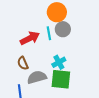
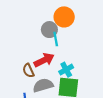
gray circle: (63, 29) -> (49, 30), moved
red arrow: (30, 38) -> (44, 60), moved

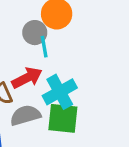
cyan cross: (66, 70) -> (60, 92), size x1.5

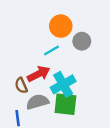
gray circle: (35, 33) -> (82, 41), moved
cyan line: (44, 47) -> (51, 51), turned 70

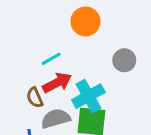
gray circle: (82, 41) -> (124, 60), moved
cyan line: (51, 51) -> (51, 59), moved

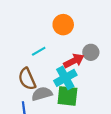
red arrow: (57, 83) -> (74, 61), moved
brown semicircle: (35, 98) -> (27, 79), size x1.5

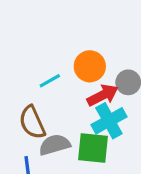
orange circle: (63, 25) -> (90, 66), moved
cyan cross: (65, 78) -> (109, 121), moved

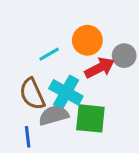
cyan cross: (109, 121) -> (66, 92), moved, turned -32

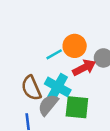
cyan line: (49, 54) -> (54, 54), moved
gray semicircle: (54, 115) -> (48, 105), turned -35

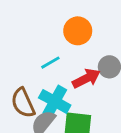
orange circle: (75, 46) -> (78, 31), moved

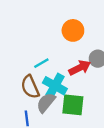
cyan line: (50, 63) -> (41, 63), moved

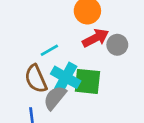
red arrow: (80, 68) -> (96, 38), moved
green square: (73, 105) -> (87, 81), moved

